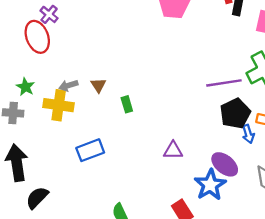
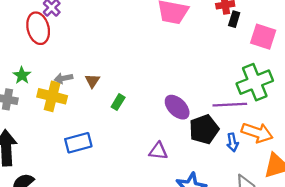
purple line: (224, 83) -> (230, 105), moved
green rectangle: (127, 104) -> (118, 102), turned 42
black pentagon: (235, 113) -> (204, 129), moved
purple ellipse: (225, 164) -> (177, 107), moved

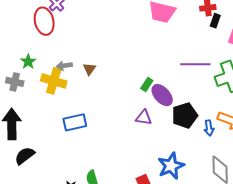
green rectangle: (118, 102) -> (147, 84), moved
purple line: (230, 105) -> (195, 64), moved
purple triangle: (158, 151) -> (144, 118), moved

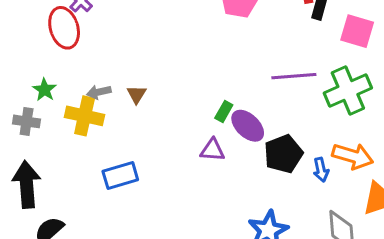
purple triangle: (144, 118) -> (212, 150), moved

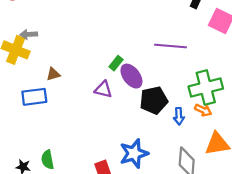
green cross: (348, 91) -> (206, 88), moved
brown triangle: (137, 94) -> (53, 74), moved, turned 32
orange arrow: (353, 156) -> (203, 110), size x0.6

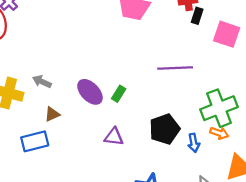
gray arrow: (29, 34) -> (42, 82), moved, turned 35
purple ellipse: (131, 76) -> (90, 92), moved
purple triangle: (103, 89) -> (114, 137), moved

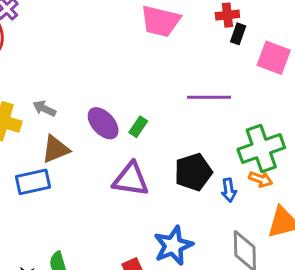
brown triangle: (52, 114) -> (56, 149), size x1.5
purple triangle: (114, 137) -> (131, 179), size x1.5

